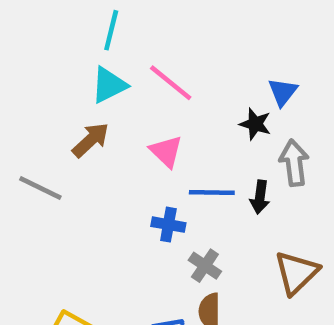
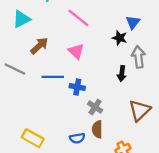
cyan triangle: (109, 85) -> (21, 19), moved
blue line: (212, 193) -> (53, 77), moved

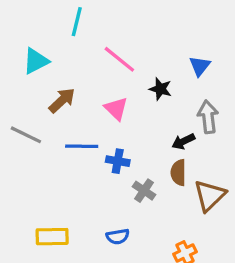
black star: (120, 38) -> (160, 89), moved
black arrow: (122, 74) -> (183, 141), turned 56
brown semicircle: (97, 129) -> (178, 173), moved
yellow rectangle: (33, 138) -> (52, 237), turned -30

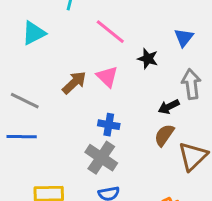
brown arrow: (62, 100) -> (74, 83), moved
blue line: (82, 146) -> (22, 137), moved
brown semicircle: (178, 173) -> (164, 135), turned 35
gray cross: (144, 191) -> (101, 158), moved, size x1.5

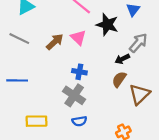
black star: (148, 59) -> (107, 25), size x1.5
gray arrow: (191, 84) -> (138, 43), turned 48
gray line: (25, 101) -> (19, 39), moved

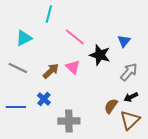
black arrow: (122, 59) -> (131, 97), moved
blue cross: (79, 72) -> (44, 99), moved, turned 32
gray cross: (74, 95) -> (69, 121), turned -35

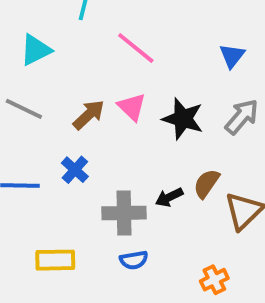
black star: (100, 55) -> (183, 119), moved
black arrow: (131, 97) -> (169, 197), moved

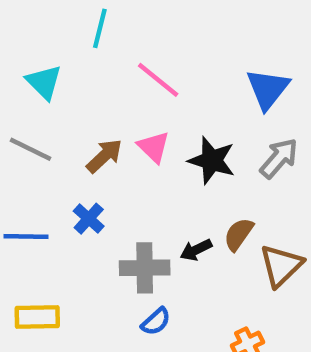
cyan triangle: (36, 50) -> (44, 82), turned -48
blue triangle: (232, 56) -> (268, 89), size x1.5
yellow rectangle: (55, 260) -> (37, 317), moved
blue semicircle: (134, 260) -> (156, 321), turned -32

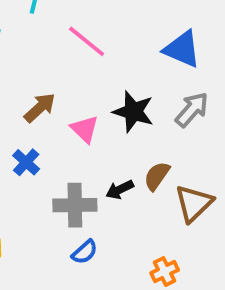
blue triangle: (268, 89) -> (182, 49), turned -45
pink triangle: (154, 147) -> (85, 129), moved

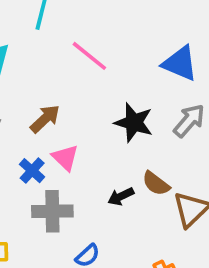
pink triangle: (85, 129) -> (65, 158), moved
brown semicircle: (157, 176) -> (156, 184), turned -88
gray cross: (75, 205) -> (52, 211), moved

